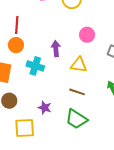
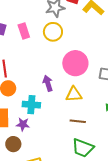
pink circle: (87, 35) -> (75, 63), size x1.6
purple star: (45, 108) -> (23, 124), moved

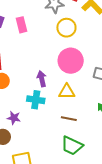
yellow circle: (53, 32) -> (66, 28), moved
cyan cross: (31, 105) -> (36, 100), moved

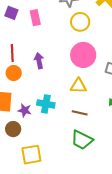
purple arrow: (42, 79) -> (39, 61), moved
cyan cross: (36, 100) -> (46, 104), moved

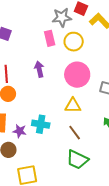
pink rectangle: (35, 18) -> (50, 38), moved
purple arrow: (39, 61) -> (39, 69), moved
brown line: (80, 113) -> (75, 133), turned 42

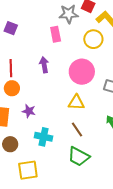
yellow circle: (74, 42) -> (93, 39), moved
cyan cross: (41, 124) -> (44, 137), moved
purple star: (20, 131) -> (29, 111), moved

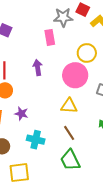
yellow circle: (93, 39) -> (87, 53), moved
green trapezoid: (79, 157) -> (70, 160), turned 35

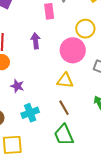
cyan cross: (36, 140) -> (30, 113), turned -36

